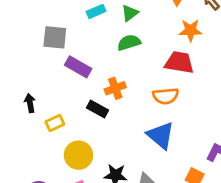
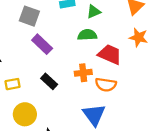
red trapezoid: (179, 62) -> (110, 54), moved
orange cross: (115, 88) -> (83, 73), moved

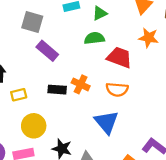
orange cross: (83, 73) -> (81, 84), moved, turned 35
black rectangle: (49, 81) -> (57, 90), turned -35

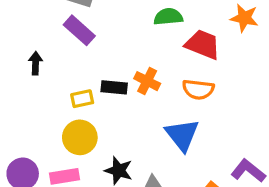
purple rectangle: (47, 51) -> (79, 30), moved
yellow rectangle: (19, 95) -> (82, 99), moved

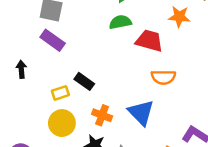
orange cross: (147, 81) -> (102, 115), moved
black rectangle: (114, 87) -> (84, 81), turned 36
orange semicircle: (198, 89) -> (163, 77), moved

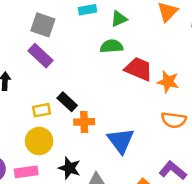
orange star: (179, 17) -> (168, 82), moved
orange semicircle: (163, 77) -> (174, 120), moved
orange cross: (102, 115) -> (84, 122), moved, turned -30

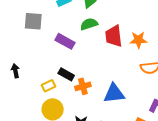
purple rectangle: (40, 56) -> (65, 41), moved
red trapezoid: (139, 69) -> (114, 36), turned -105
blue triangle: (121, 141) -> (114, 93), turned -45

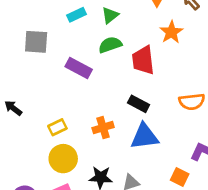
orange star: (138, 40) -> (171, 32), moved, turned -30
black arrow: (15, 71) -> (13, 108), turned -40
black rectangle: (66, 74) -> (139, 104), moved

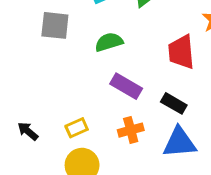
green semicircle: (110, 45) -> (109, 42), moved
purple rectangle: (79, 68) -> (126, 86), moved
black arrow: (13, 108) -> (28, 131), moved

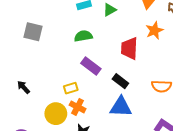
gray square: (55, 25) -> (33, 32), moved
yellow rectangle: (77, 128) -> (71, 88), moved
orange cross: (131, 130) -> (78, 107), moved, turned 35

